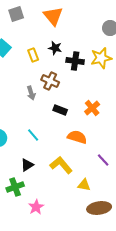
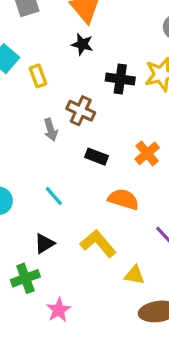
black star: (55, 48) -> (82, 44), moved
yellow rectangle: (33, 55) -> (38, 76), moved

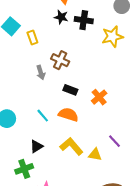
black cross: (120, 79) -> (84, 20), moved
orange cross: (147, 153) -> (99, 97), moved
orange semicircle: (123, 199) -> (68, 115), moved
yellow triangle: (134, 275) -> (95, 155), moved

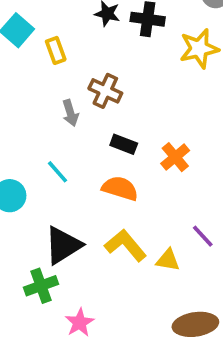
cyan line: (43, 116) -> (58, 172), moved
black triangle: (37, 146) -> (63, 245), size x1.6

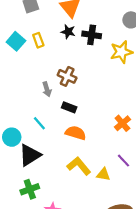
yellow rectangle: (56, 50) -> (38, 40), moved
black rectangle: (124, 144) -> (69, 107), moved
orange cross: (175, 157) -> (122, 123), moved
black triangle: (63, 245) -> (30, 155), moved

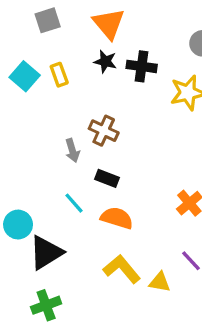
cyan line: (39, 123) -> (74, 203), moved

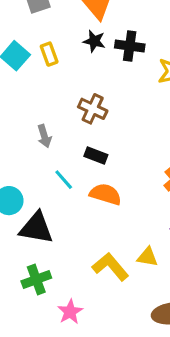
gray arrow: (72, 150) -> (44, 136), moved
black triangle: (46, 253) -> (36, 228), turned 42
yellow L-shape: (122, 269) -> (110, 267), moved

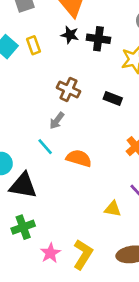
gray arrow: (44, 136) -> (57, 121), moved, turned 54
black rectangle: (96, 156) -> (113, 99), moved
yellow L-shape: (110, 267) -> (83, 254), moved, turned 72

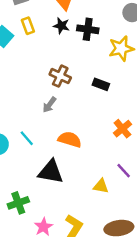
yellow rectangle: (33, 45) -> (28, 26), moved
cyan line: (45, 147) -> (27, 138), moved
black triangle: (23, 186) -> (51, 172), moved

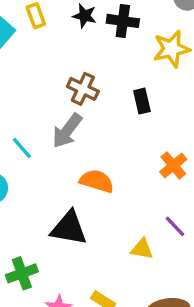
black rectangle: (101, 84) -> (142, 101), turned 56
gray arrow: (49, 105) -> (67, 131), size x1.5
cyan line: (27, 138) -> (22, 148), moved

